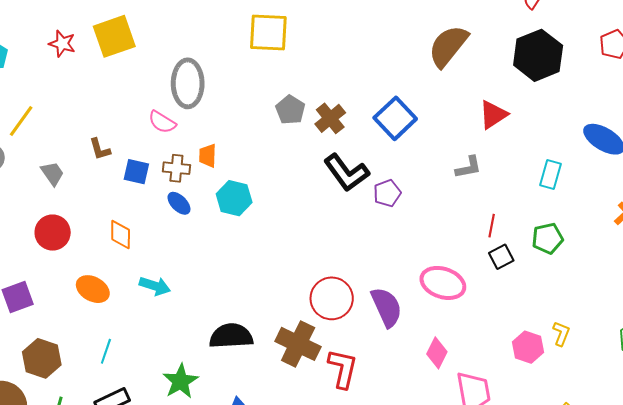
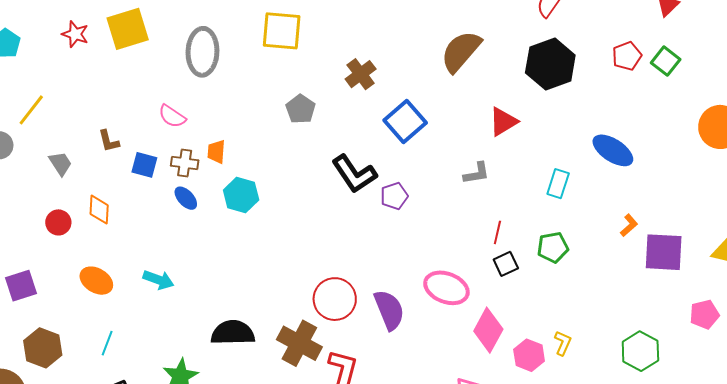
gray ellipse: (188, 83) -> (202, 52), moved
brown cross: (330, 118) -> (361, 74), moved
red circle: (53, 233) -> (58, 222), size x0.7
orange diamond: (121, 234) -> (99, 210), moved
pink diamond: (437, 353) -> (488, 330), moved, size x1.4

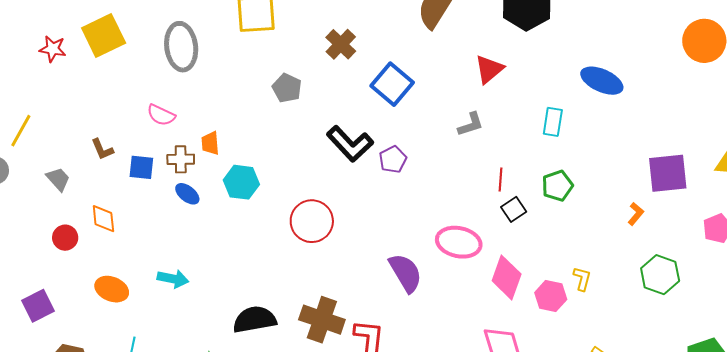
orange L-shape: (629, 225) -> (636, 214), moved
red circle: (335, 299) -> (312, 221), moved

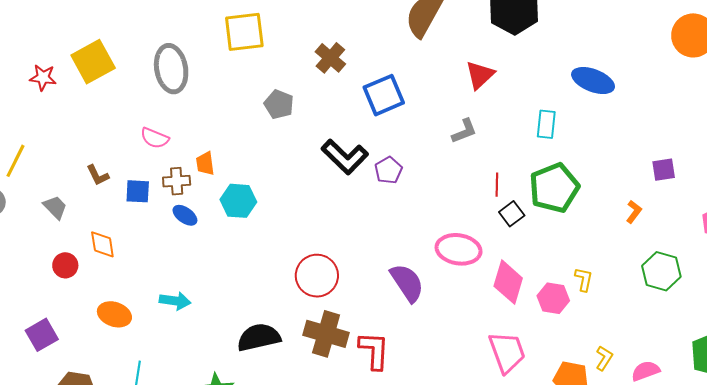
blue square: (392, 84) -> (384, 95), turned 30
purple square: (668, 173) -> (664, 170), size x0.6
green pentagon: (557, 186) -> (554, 188), size x1.6
red circle: (312, 221) -> (317, 276), moved

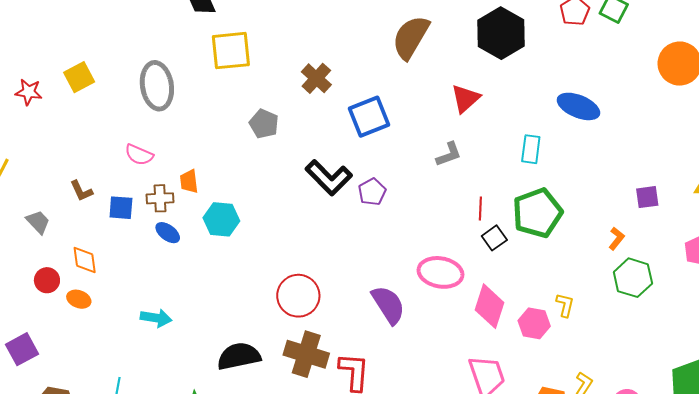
yellow square: (93, 62) -> (79, 77), size x0.7
green hexagon: (661, 271) -> (633, 278), moved
orange ellipse: (114, 314) -> (79, 299), moved, size x0.7

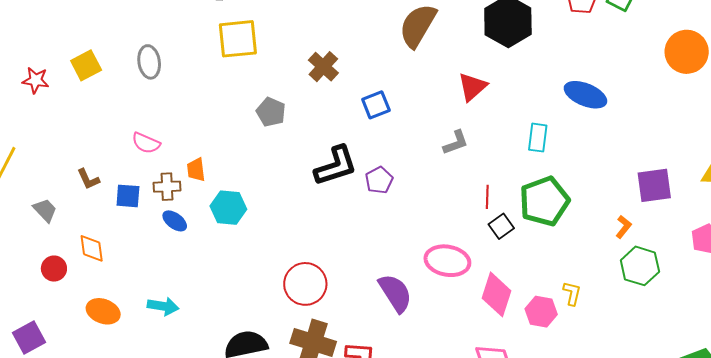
gray ellipse: (157, 86) -> (149, 62), moved, size x0.7
blue square: (369, 117) -> (376, 105), size x0.7
black L-shape: (329, 178) -> (336, 166), turned -63
purple square: (647, 197) -> (654, 185), size x1.5
orange ellipse: (79, 299) -> (103, 311), moved, size x1.4

